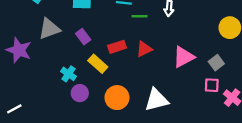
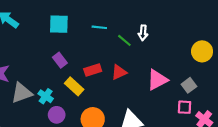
green line: (140, 16) -> (124, 40), moved, turned 40
gray triangle: (49, 29) -> (22, 93), moved

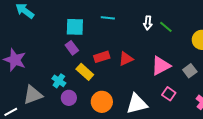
cyan square: (59, 24) -> (75, 27), moved
green line: (124, 40) -> (166, 27), moved
gray triangle: (22, 93) -> (33, 95), moved
pink square: (185, 107) -> (169, 94), moved, turned 32

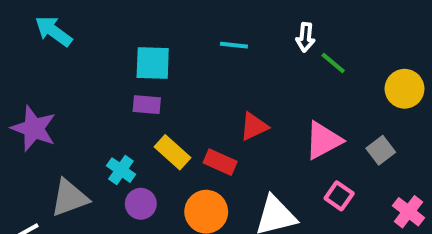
cyan line: (108, 18) -> (234, 45), moved
white arrow: (148, 23) -> (305, 37), moved
purple rectangle: (72, 48) -> (147, 105), turned -48
red rectangle: (102, 57) -> (220, 162), moved, turned 42

